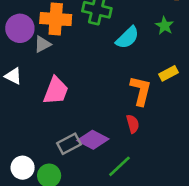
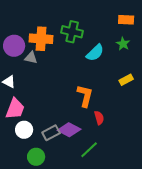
gray triangle: (42, 44) -> (31, 58), turned 40
pink trapezoid: (56, 91) -> (15, 109), moved
orange L-shape: (141, 91) -> (85, 96), moved
white circle: (23, 168) -> (24, 130), moved

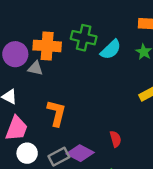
cyan semicircle: (95, 53) -> (111, 49), moved
orange L-shape: (85, 96) -> (57, 113), moved

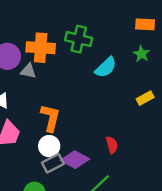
cyan semicircle: (111, 49) -> (106, 67), moved
white circle: (27, 153) -> (49, 146), moved

